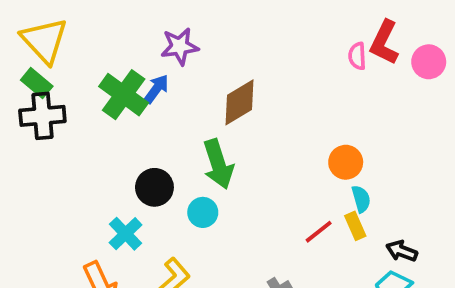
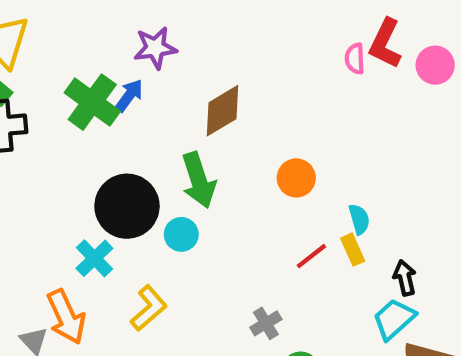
orange circle: (346, 162) -> (296, 178), moved
black circle: (154, 187) -> (127, 206), size x1.5
black arrow: (402, 251) -> (405, 278), turned 56

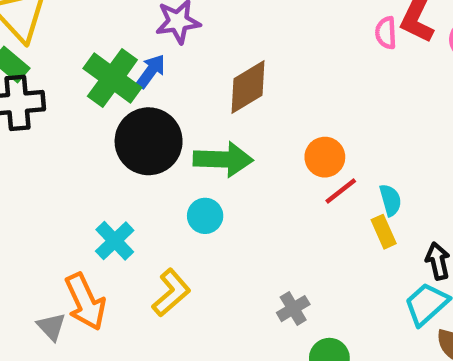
green arrow: (199, 180) -> (223, 159), turned -70
black circle: (127, 206) -> (149, 141), moved
red line: (311, 256) -> (341, 191), moved

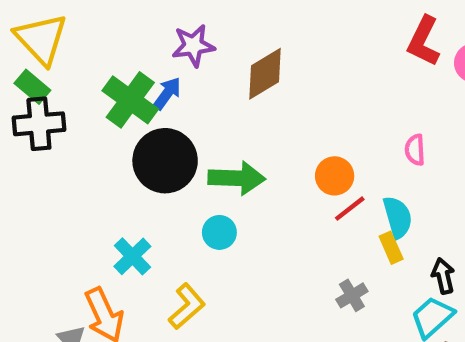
pink semicircle: (386, 33) -> (415, 150), moved
brown diamond: (248, 87) -> (265, 74), moved
cyan semicircle: (390, 200) -> (398, 217), size x1.4
gray cross: (293, 309) -> (352, 295), moved

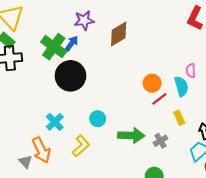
green arrow: (237, 178) -> (131, 135), moved
cyan semicircle: (398, 217) -> (181, 86), moved
cyan circle: (219, 232) -> (98, 119), moved

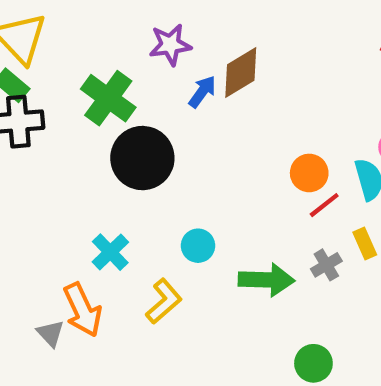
blue arrow: (72, 43) -> (202, 92), moved
gray cross: (160, 141) -> (326, 265), moved

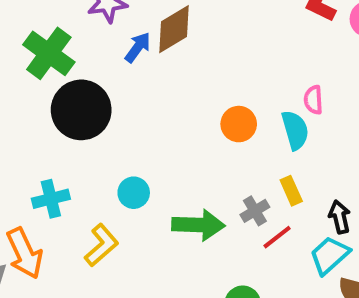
red line: (324, 205) -> (277, 237), moved
cyan cross: (110, 252) -> (51, 199), turned 30

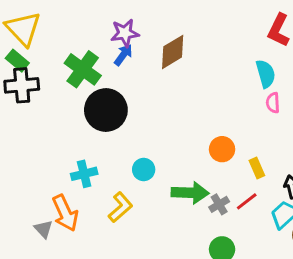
blue arrow: (138, 47) -> (123, 55), moved
orange circle: (239, 124) -> (222, 149), moved
cyan semicircle: (295, 130) -> (266, 74), moved
gray cross: (255, 211) -> (219, 204), moved

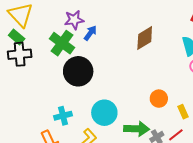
purple star: (125, 33) -> (74, 20), moved
brown diamond: (173, 52) -> (145, 38), moved
cyan circle: (144, 170) -> (104, 113), size x1.6

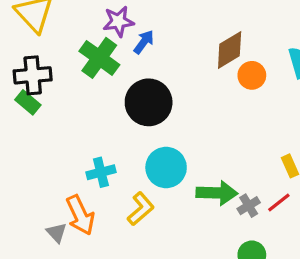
green rectangle: (17, 37) -> (28, 102), moved
black circle: (78, 71) -> (149, 102), moved
orange circle: (159, 99) -> (252, 75), moved

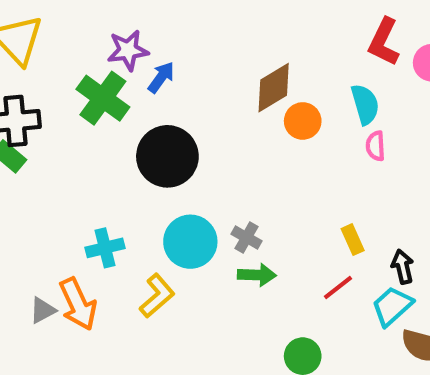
green arrow: (217, 193) -> (257, 275), size x0.7
gray cross: (249, 206) -> (247, 237), moved, turned -30
gray triangle: (56, 233) -> (43, 310), moved, turned 45

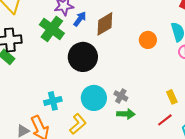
brown diamond: (274, 88) -> (105, 24), moved

